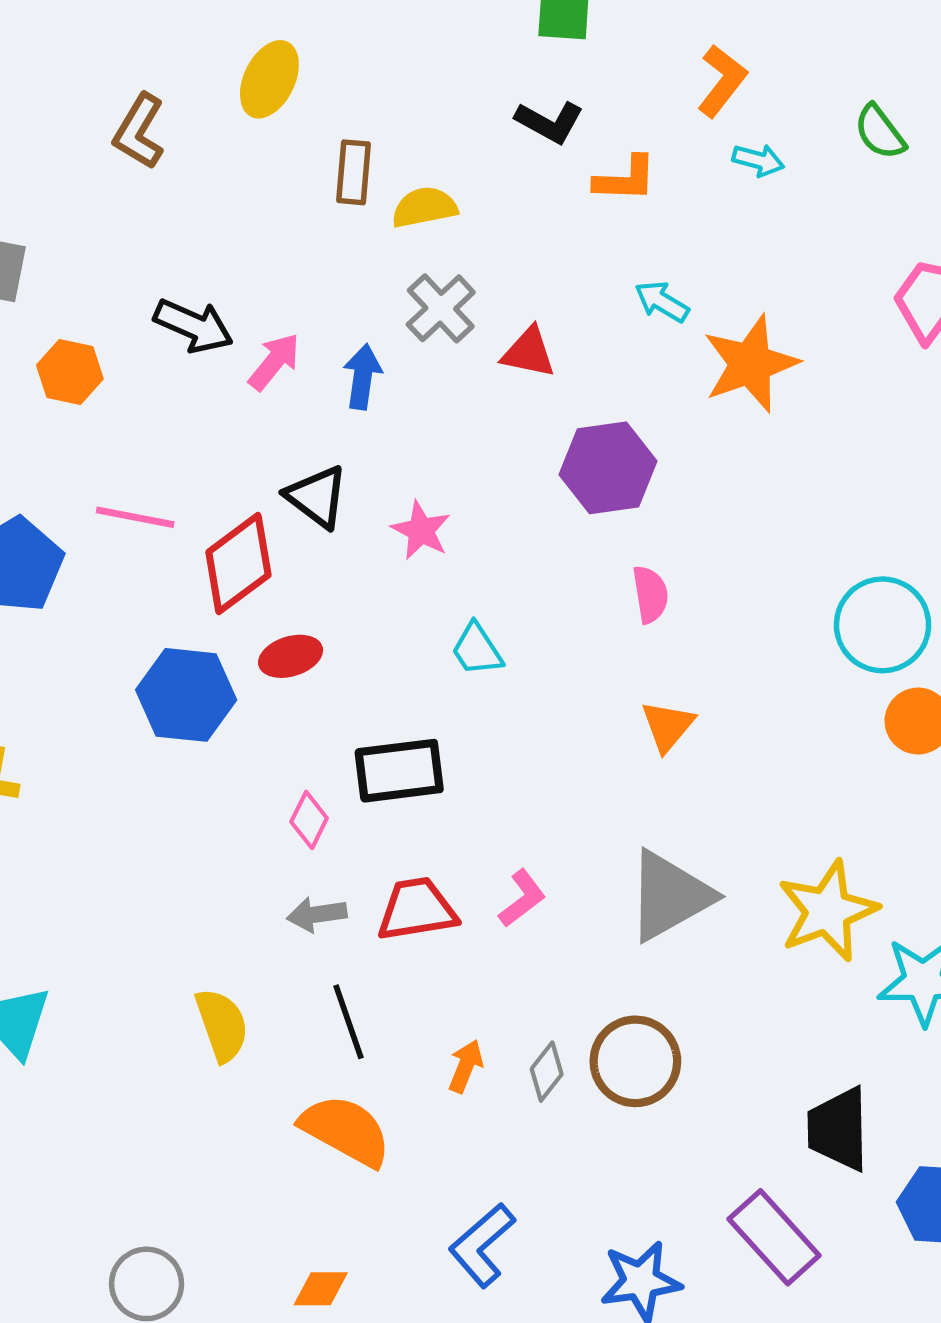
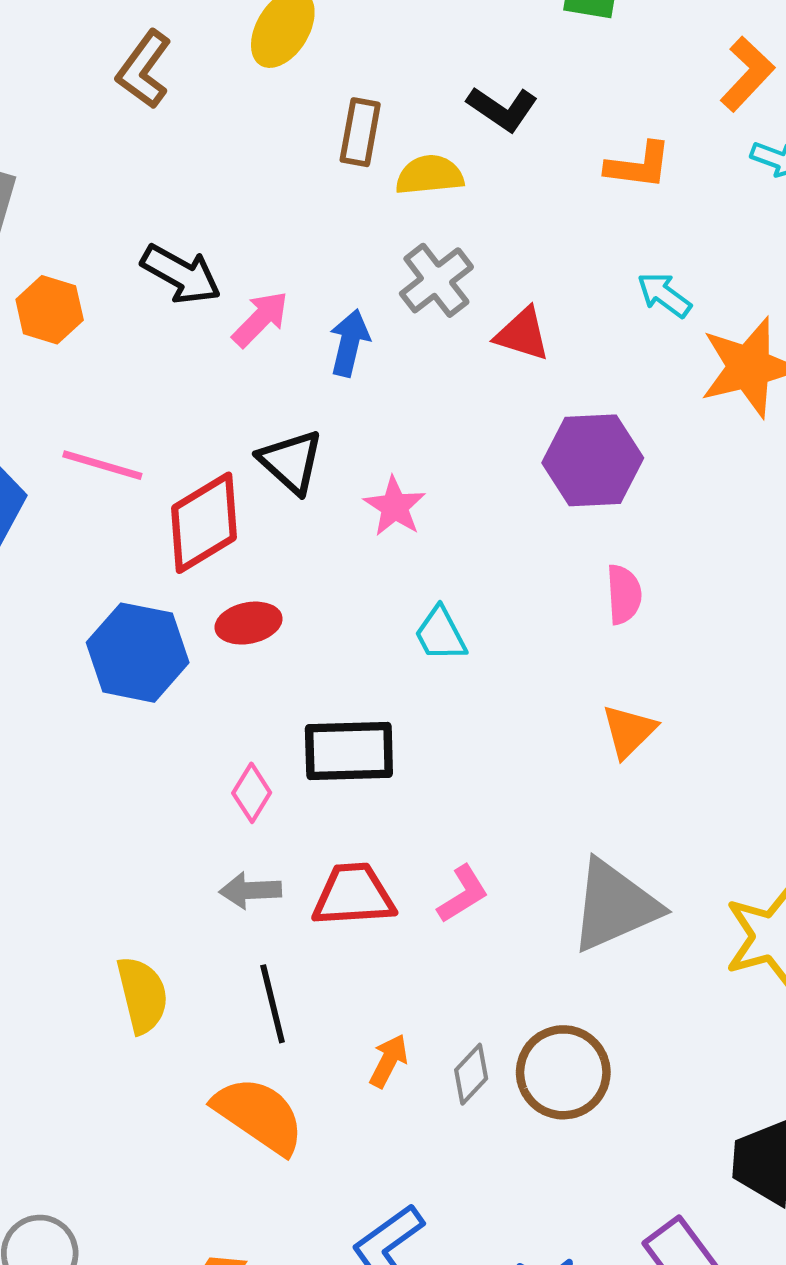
black L-shape: (549, 122) -> (502, 109), moved

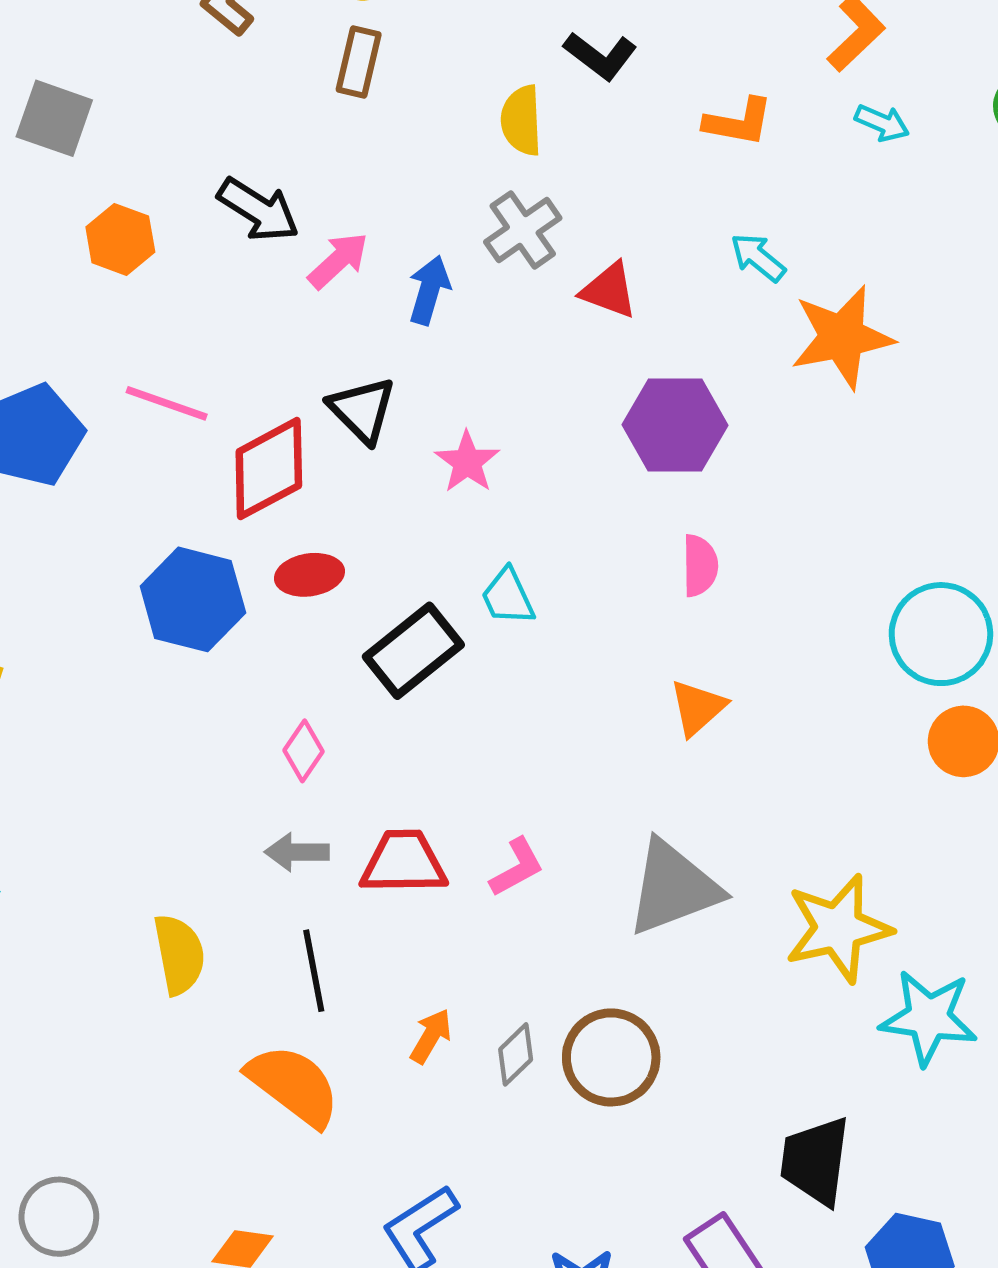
brown rectangle: (360, 132) -> (359, 62), moved
yellow semicircle: (430, 175) -> (521, 120), turned -90
black rectangle: (349, 751) -> (413, 651), moved, turned -40

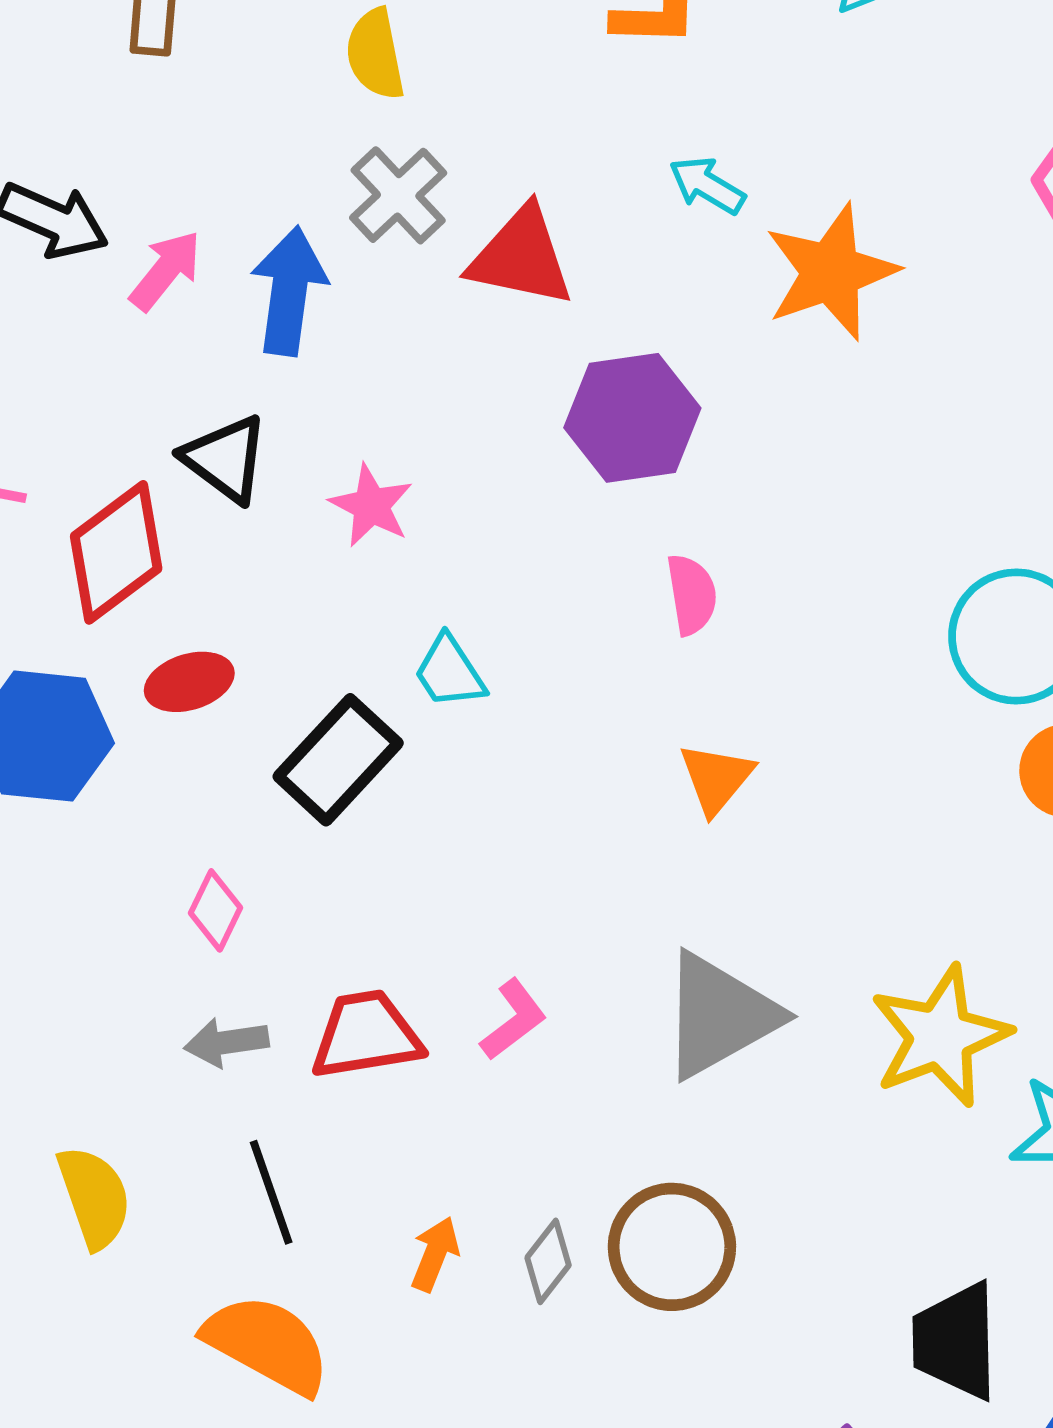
blue arrow: (429, 290) -> (289, 291), size x1.4
red triangle: (609, 290) -> (521, 257), size x1.4

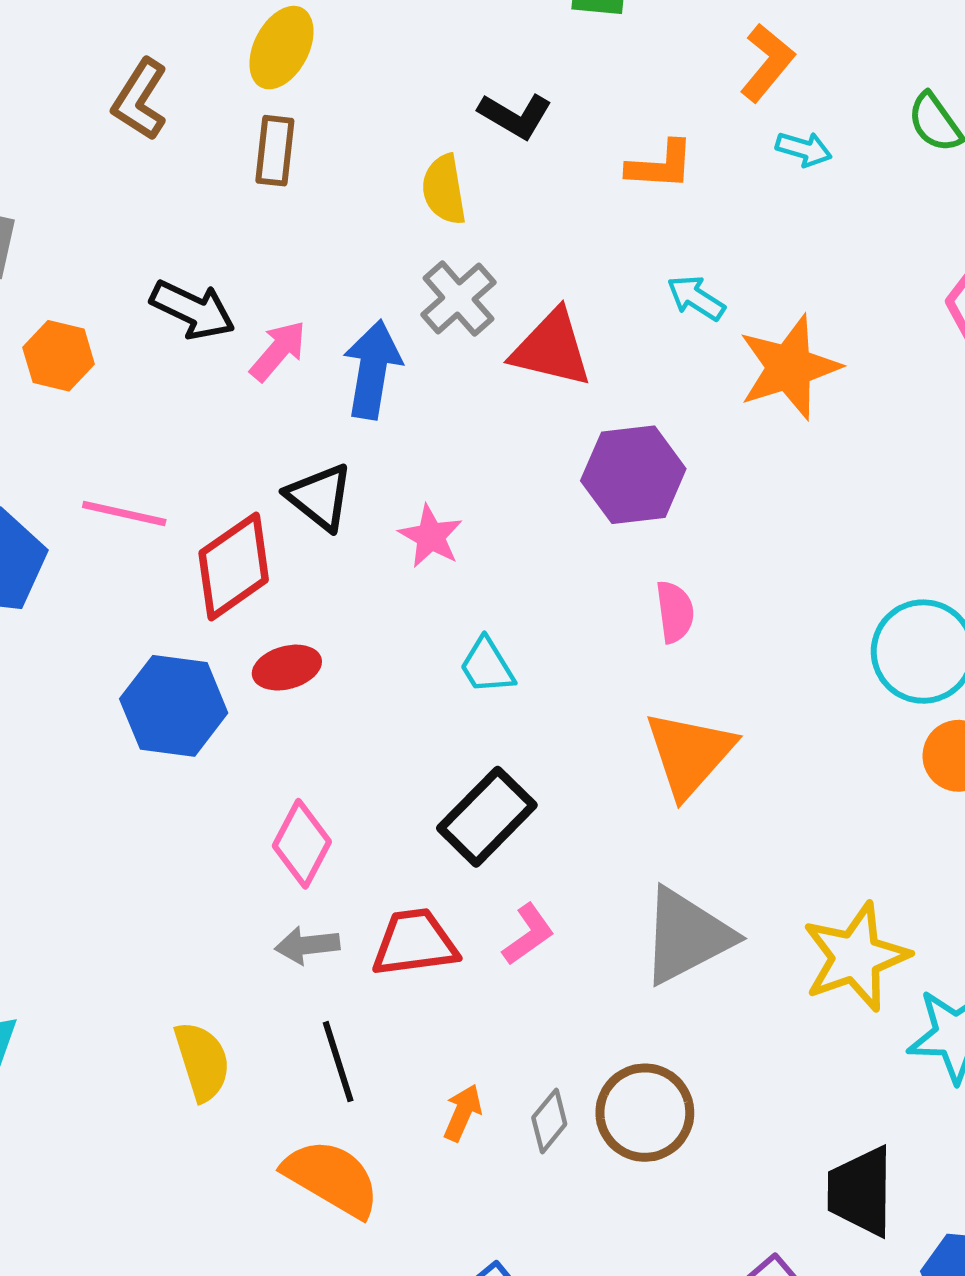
black rectangle: (338, 760) -> (487, 817), moved
orange triangle: (716, 778) -> (690, 754), size x1.6
pink diamond: (216, 910) -> (302, 844), size x1.4

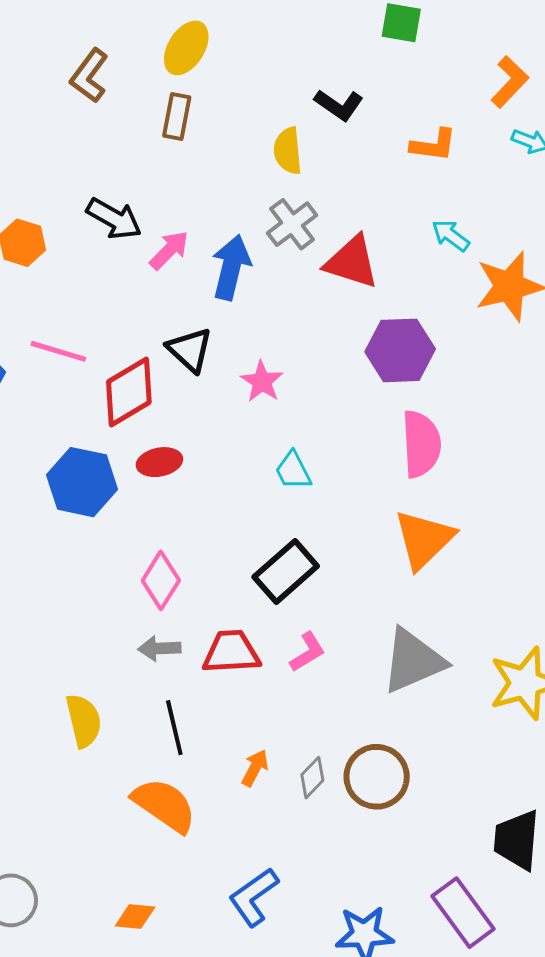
pink semicircle: (675, 612) -> (421, 444), size x1.6

